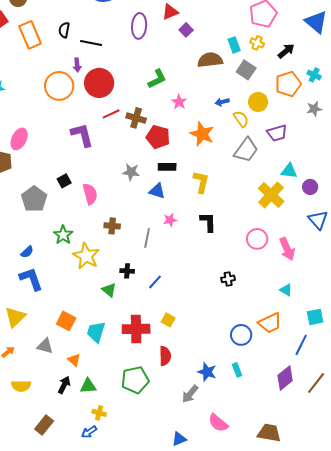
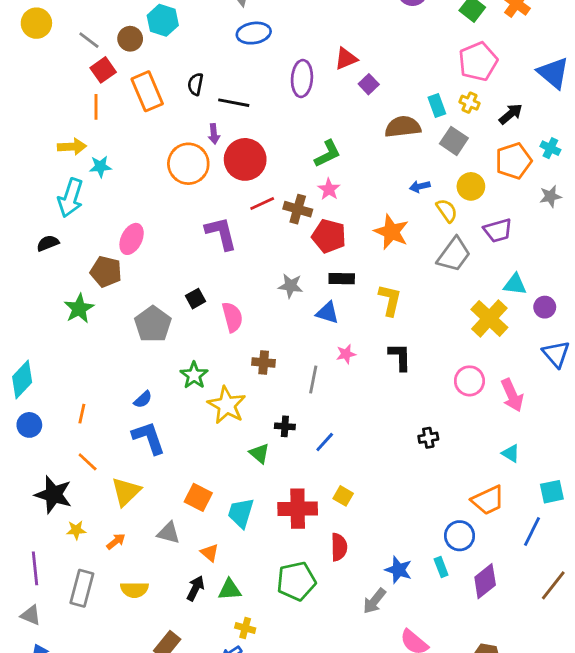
pink star: (179, 102) -> (329, 189), moved
blue circle: (241, 335) -> (460, 536), moved
purple diamond: (285, 378) -> (485, 581), moved

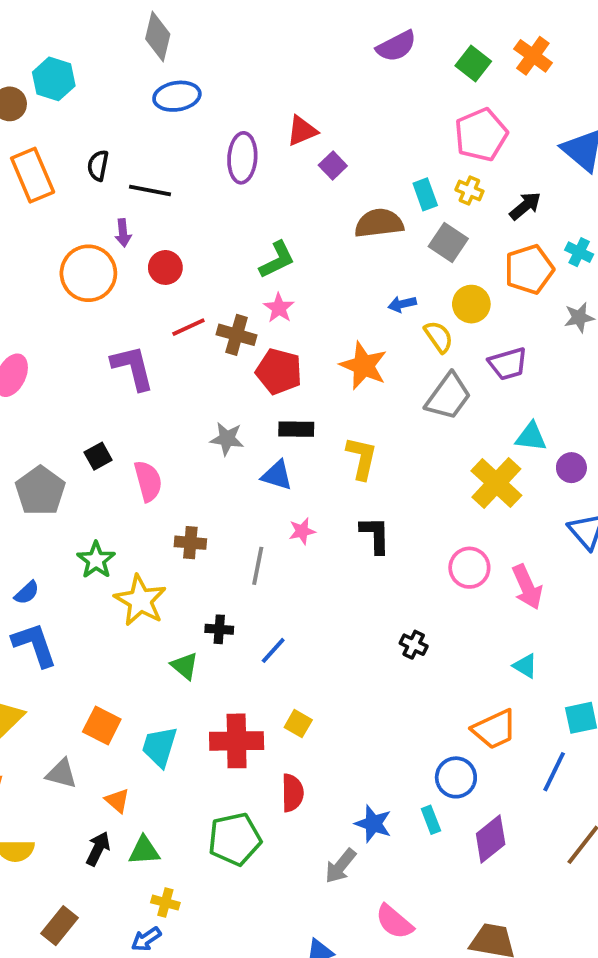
red circle: (245, 159) -> (165, 267), size x0.6
black cross: (428, 438) -> (414, 645), turned 36

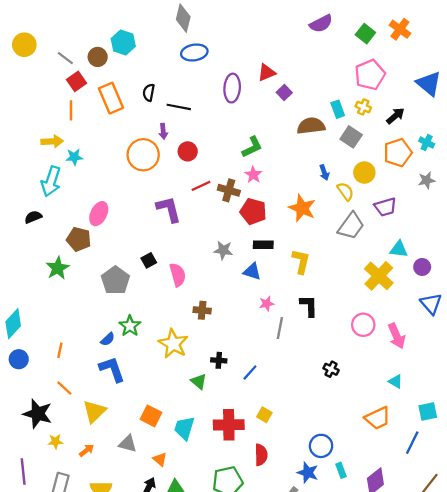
blue arrow: (402, 304) -> (324, 173), turned -96
green star: (96, 560) -> (130, 326), moved
gray line: (258, 566) -> (280, 328), moved
blue circle: (456, 777) -> (321, 446), moved

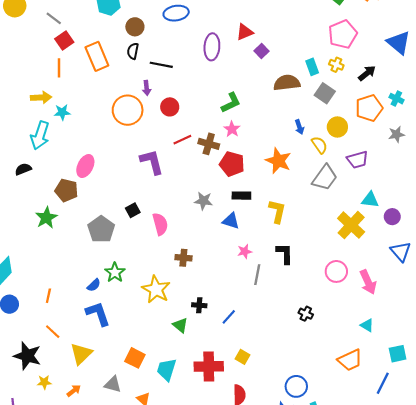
brown circle: (98, 57) -> (135, 27), moved

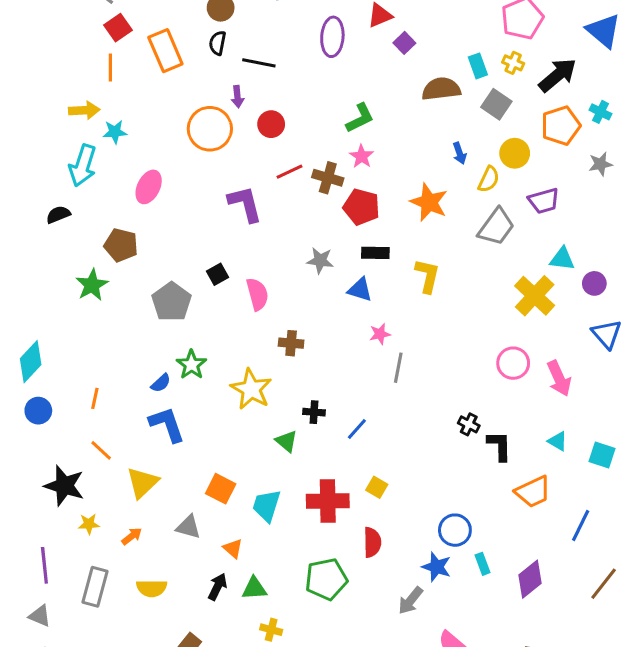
black arrow: (367, 73) -> (558, 75), size x1.5
yellow semicircle: (319, 145) -> (489, 179), turned 60
pink ellipse: (85, 166) -> (149, 187), moved
black L-shape: (285, 254) -> (499, 446), moved
cyan square: (398, 354) -> (602, 455), moved, turned 30

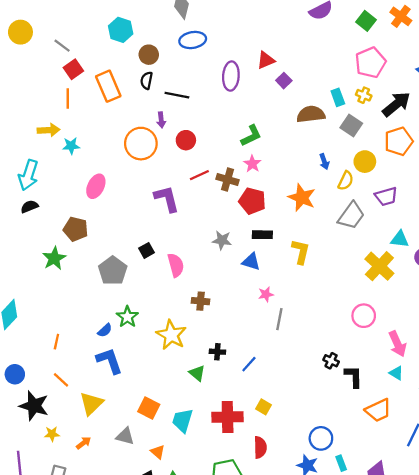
cyan arrow: (83, 166) -> (28, 175), moved
pink arrow: (559, 378) -> (397, 344), moved
blue circle: (38, 411) -> (15, 374), moved

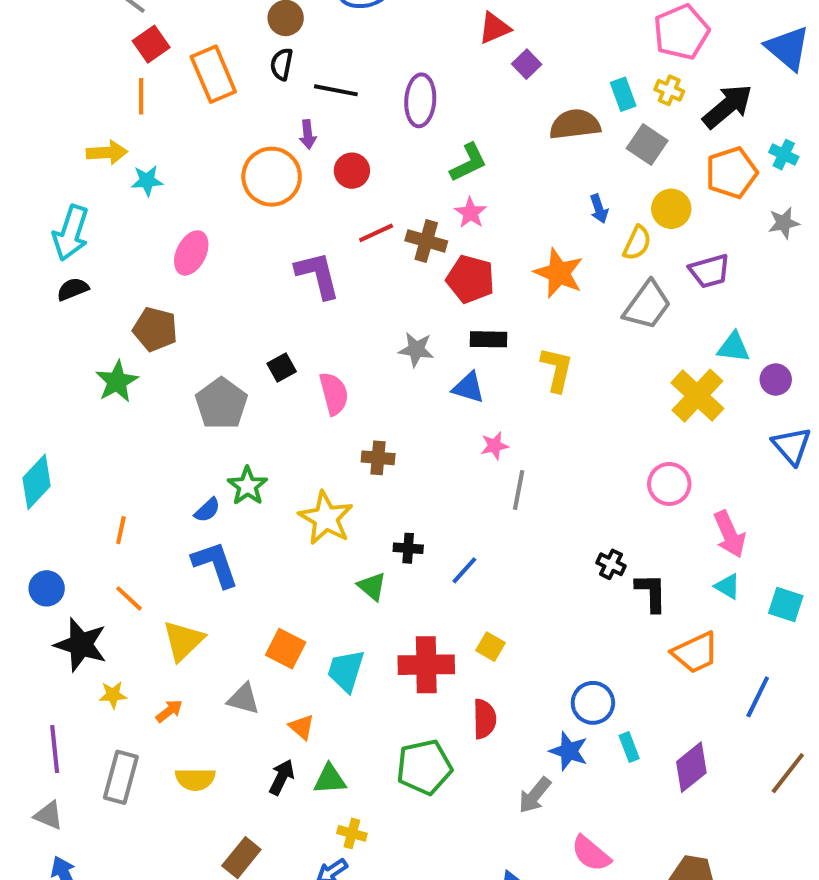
purple ellipse: (231, 76) -> (420, 100), moved

